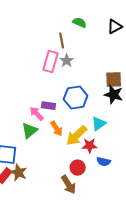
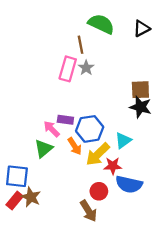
green semicircle: (80, 23) -> (101, 24), size x1.6
blue hexagon: (76, 98) -> (90, 129), moved
blue semicircle: (104, 162) -> (129, 184), size x1.6

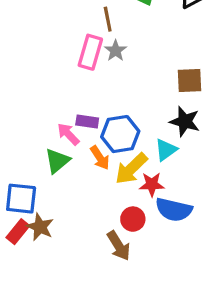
black star: (140, 107) -> (185, 121), moved

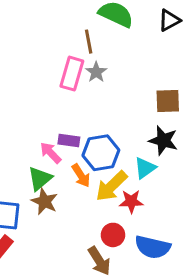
blue semicircle: (174, 210) -> (153, 247), moved
brown star: (40, 227) -> (44, 201), moved

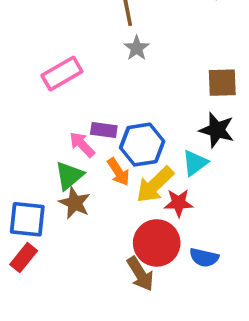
pink rectangle: (72, 74) -> (62, 74), moved, turned 44
red circle: (113, 235) -> (157, 243), size x1.6
blue semicircle: (153, 247) -> (204, 258), size x0.7

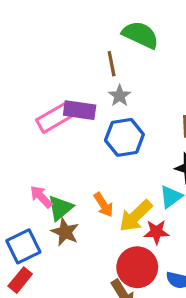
purple rectangle: (104, 130) -> (80, 110), moved, size x1.4
pink arrow: (82, 145) -> (41, 197), moved
blue hexagon: (142, 145) -> (124, 137), moved
blue square: (27, 219) -> (23, 246), turned -32

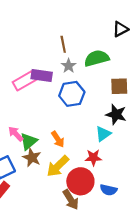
green semicircle: (140, 35) -> (97, 58), moved, turned -40
yellow arrow: (136, 216) -> (58, 166), moved

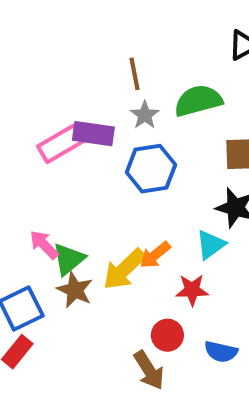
orange arrow: (58, 139) -> (155, 255), moved, turned 84
yellow arrow: (58, 166) -> (124, 269), moved
red circle: (80, 181) -> (167, 335), size x0.6

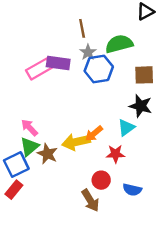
blue hexagon: (151, 169) -> (99, 69), moved
green triangle: (69, 259) -> (29, 147), moved
yellow arrow: (124, 269) -> (76, 142), turned 32

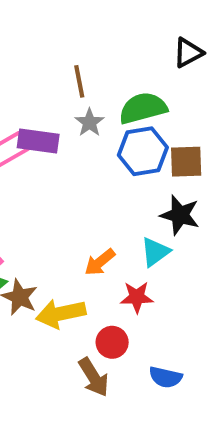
blue hexagon: (99, 69) -> (143, 151), moved
yellow arrow: (76, 142) -> (61, 314), moved
blue semicircle: (132, 190) -> (165, 377), moved

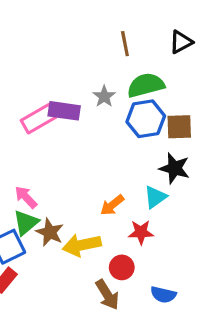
brown line: (79, 81) -> (125, 44), moved

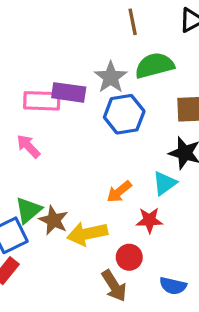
gray star: (104, 96) -> (111, 77), size x1.4
pink rectangle: (39, 119) -> (42, 101), turned 32
blue hexagon: (146, 119) -> (124, 114), moved
pink arrow: (26, 197) -> (28, 146), moved

